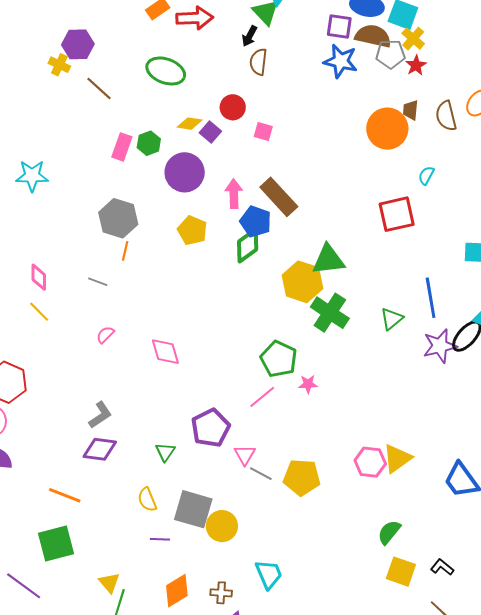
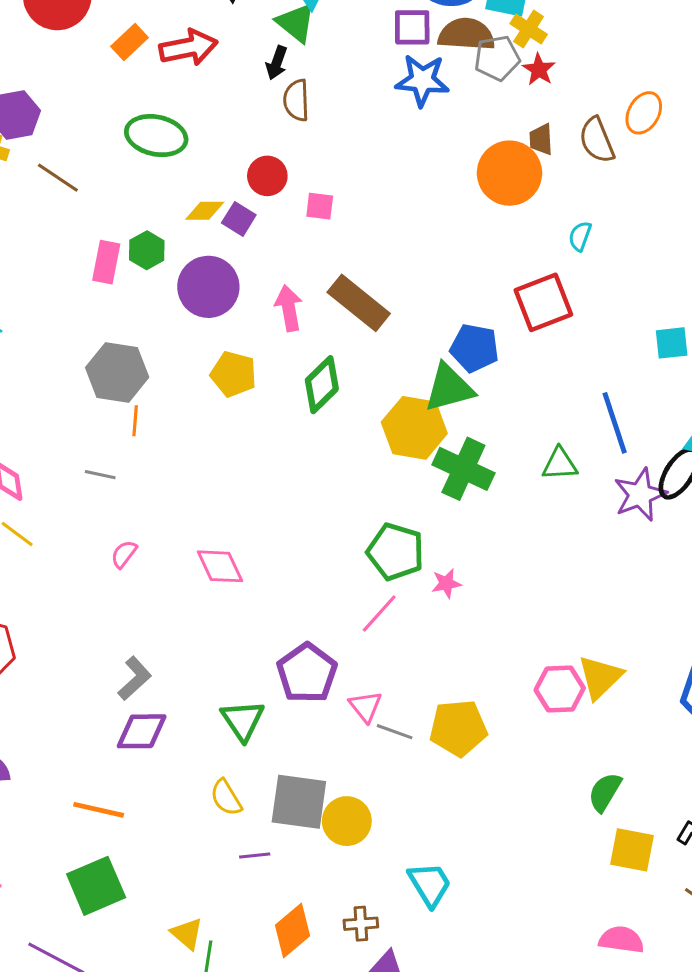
blue pentagon: (256, 221) -> (474, 348), moved
green triangle: (392, 319) -> (560, 464), turned 45
green triangle: (165, 452) -> (243, 720), size x1.4

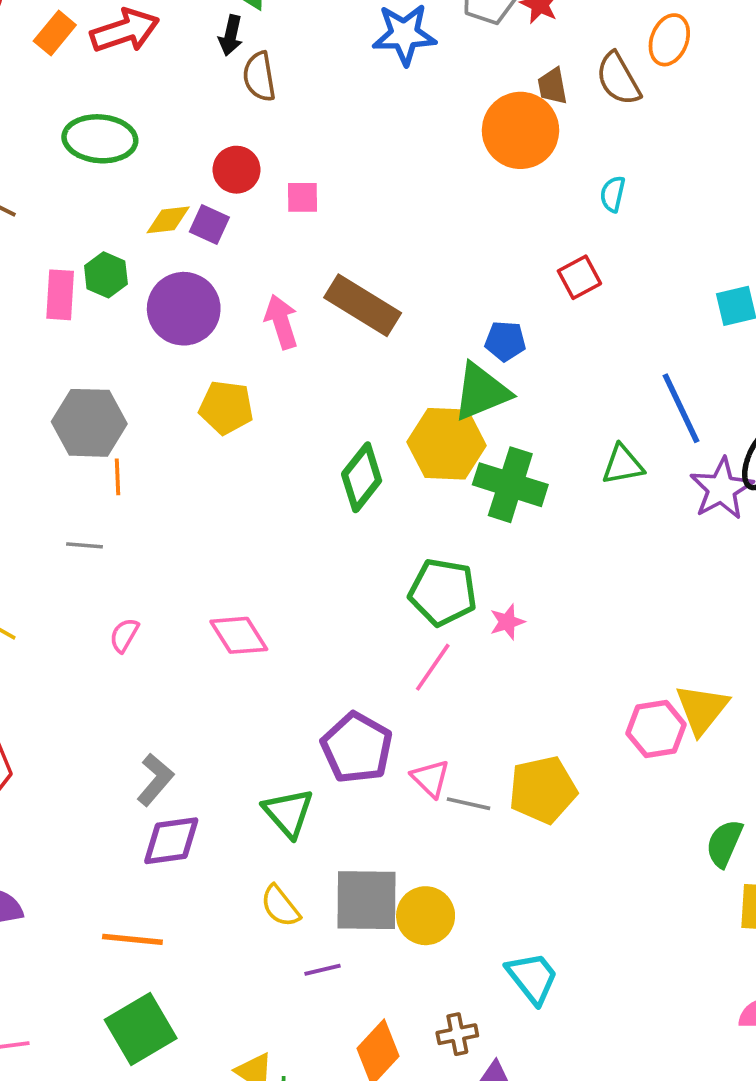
red square: (543, 302) -> (579, 277), size x0.6
blue pentagon: (474, 348) -> (505, 341), size x0.7
green diamond: (322, 385) -> (362, 477), moved

